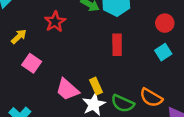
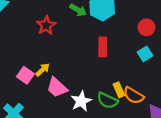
yellow arrow: (19, 36) -> (43, 70), moved
pink square: (32, 63) -> (25, 75), moved
yellow rectangle: (96, 86) -> (119, 90), moved

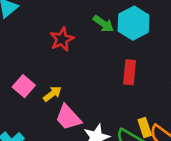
pink square: (25, 75) -> (24, 86), moved

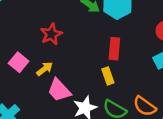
red star: (62, 39) -> (51, 34), moved
yellow rectangle: (145, 128) -> (108, 76), moved

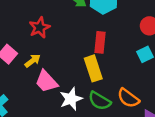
yellow rectangle: (108, 76) -> (93, 68), size x1.5

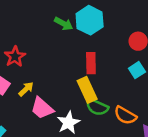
red star: (40, 28) -> (15, 57), moved
green semicircle: (100, 101) -> (97, 107), moved

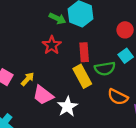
red star: (15, 57) -> (52, 45), moved
green semicircle: (97, 107) -> (105, 69), moved, turned -30

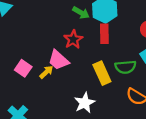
red rectangle: (84, 52) -> (104, 34), moved
pink trapezoid: (43, 95) -> (58, 60), moved

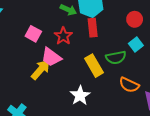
pink square: (23, 68) -> (33, 34), moved
yellow arrow: (46, 72) -> (41, 70), size x1.5

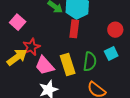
red star: (63, 36) -> (31, 47), moved
pink trapezoid: (51, 57) -> (45, 65), moved
green semicircle: (116, 58) -> (90, 62), turned -84

